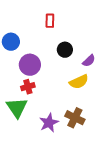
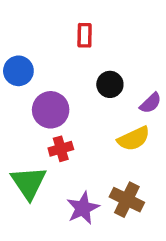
red cross: (28, 87) -> (61, 149), moved

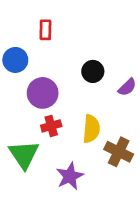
red rectangle: (85, 35) -> (45, 30), moved
yellow semicircle: (134, 139) -> (91, 129), moved, turned -60
brown cross: (127, 200) -> (119, 152), moved

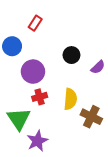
red rectangle: (45, 30) -> (35, 23), turned 32
purple star: (70, 176) -> (37, 141), moved

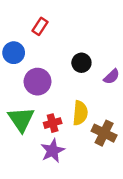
red cross: (40, 97) -> (53, 123), moved
green triangle: (19, 119) -> (21, 119), moved
purple star: (37, 141) -> (53, 151), moved

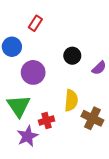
red cross: (53, 123) -> (47, 121), moved
purple star: (53, 151) -> (28, 136), moved

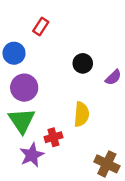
purple circle: (33, 72) -> (24, 88), moved
brown cross: (92, 118) -> (107, 164), moved

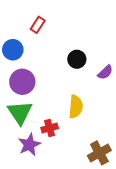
brown cross: (107, 164) -> (99, 153), turned 35

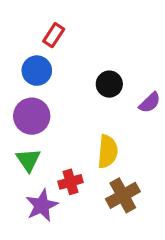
blue circle: (13, 50) -> (37, 71), moved
green triangle: (20, 113) -> (28, 160), size x0.7
brown cross: (99, 153) -> (123, 195), moved

